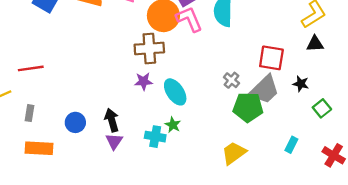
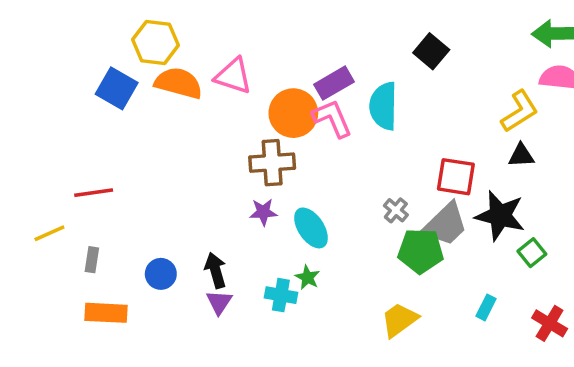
black star: (301, 84) -> (500, 216), size x2.0

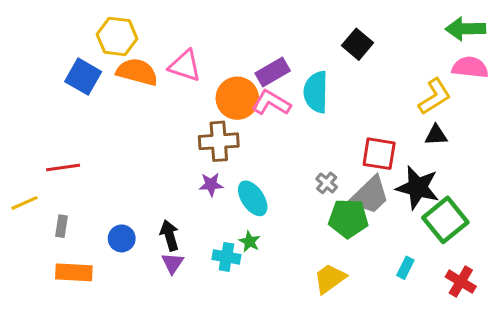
pink L-shape: (332, 118) -> (271, 103), turned -36
green square: (532, 253) -> (445, 220), size x1.8

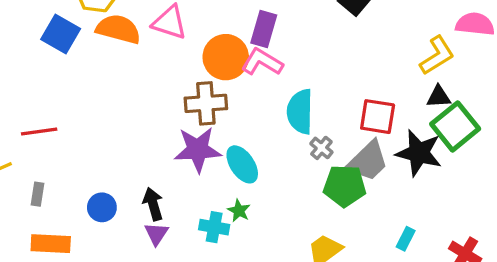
purple rectangle: (273, 72) -> (264, 29), turned -44
cyan semicircle: (316, 92) -> (300, 112), moved
purple star: (211, 184) -> (198, 150), size x1.8
green square: (445, 220) -> (455, 126), moved

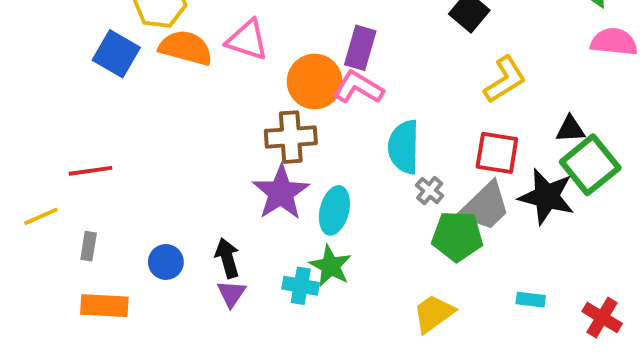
yellow L-shape: (437, 55) -> (505, 80), moved
purple star: (198, 150) -> (281, 193), turned -30
cyan ellipse: (242, 164) -> (334, 210), turned 48
green star: (239, 211) -> (330, 266), size x1.5
cyan rectangle: (406, 239) -> (531, 300), turned 70

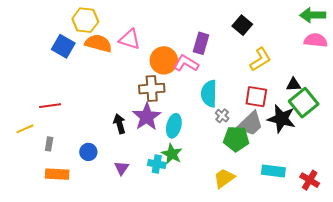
purple rectangle: (360, 48) -> (201, 43), moved
black arrow: (227, 258) -> (120, 124), moved
cyan rectangle: (531, 300) -> (273, 171), size x1.6

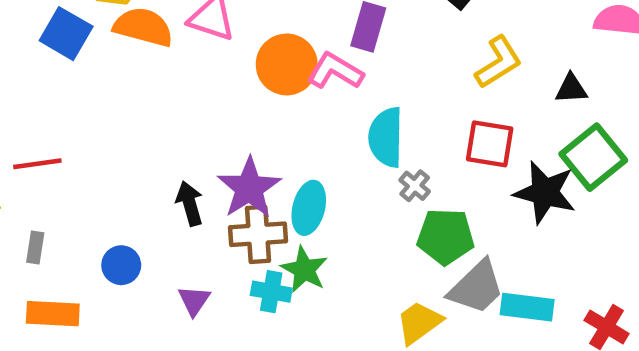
black triangle: (294, 85) -> (571, 89), moved
brown cross: (152, 89) -> (258, 234), moved
gray trapezoid: (250, 124) -> (476, 287), moved

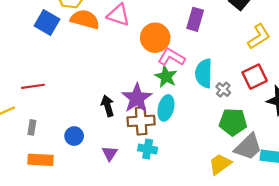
pink L-shape: (335, 71) -> (171, 57), moved
red square: (490, 144) -> (255, 77), turned -35
gray cross: (415, 186) -> (223, 90), moved
green star: (304, 270) -> (166, 77), moved

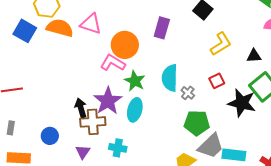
pink L-shape: (171, 57) -> (113, 63), moved
red square: (255, 77) -> (217, 81), size x0.7
brown cross: (141, 121) -> (93, 122), moved

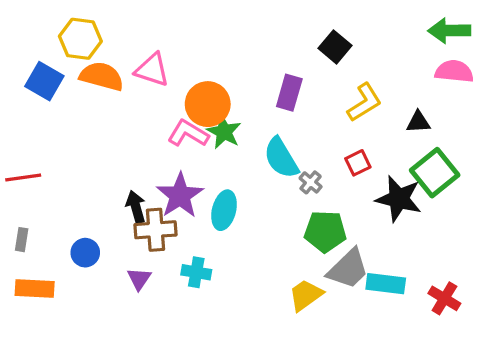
purple rectangle: (162, 28) -> (289, 93), moved
cyan semicircle: (170, 78) -> (281, 158), turned -32
green star: (135, 81) -> (224, 132), moved

